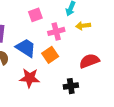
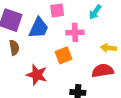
yellow arrow: (83, 26) -> (108, 48), moved
blue trapezoid: (26, 48) -> (39, 28), moved, turned 70

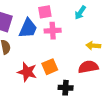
pink cross: (75, 32) -> (53, 31), moved
orange square: (63, 55) -> (50, 67), moved

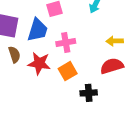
pink cross: (53, 31) -> (66, 42), moved
red star: (27, 72) -> (39, 63), moved

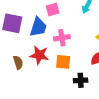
brown semicircle: (14, 55) -> (18, 62), moved
orange square: (68, 71) -> (63, 62), turned 35

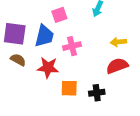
brown semicircle: (18, 62) -> (18, 60), moved, turned -40
orange square: (63, 62) -> (69, 88), moved

